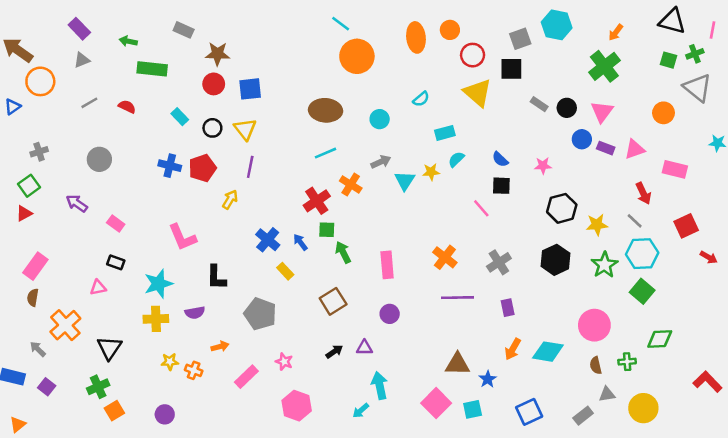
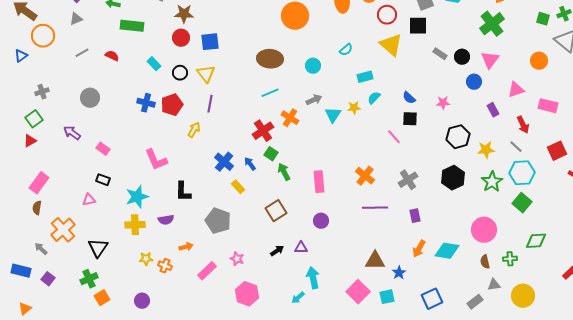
purple rectangle: (606, 148) -> (493, 110), moved, turned 40
green square: (327, 230) -> (271, 154), turned 32

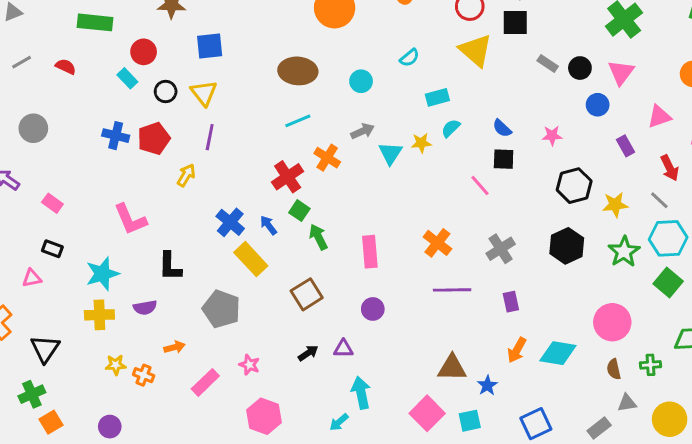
red circle: (181, 38) -> (144, 52), moved
yellow rectangle: (238, 187) -> (251, 259), size x1.6

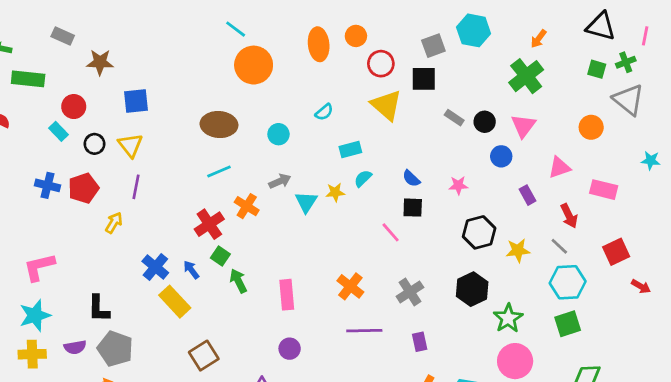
pink L-shape: (130, 219) -> (39, 267), moved, turned 100
green star: (624, 252) -> (508, 318), moved
green square: (668, 283) -> (568, 324), turned 32
brown square: (307, 294) -> (204, 356), moved
gray pentagon: (221, 309) -> (115, 349), moved

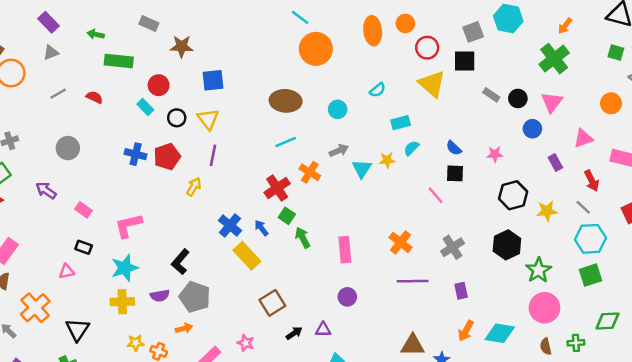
black L-shape: (99, 309) -> (180, 262), turned 40

